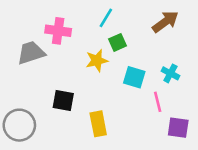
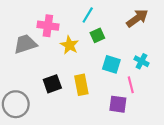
yellow star: (97, 61) -> (69, 45), moved, turned -30
black square: (63, 101) -> (52, 84), turned -30
yellow rectangle: (98, 124) -> (81, 85), moved
purple square: (178, 128) -> (118, 104), moved

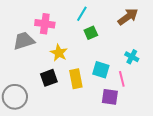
yellow star: (69, 45) -> (59, 53), moved
cyan square: (111, 64) -> (101, 70), moved

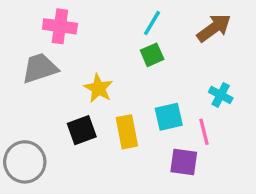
cyan line: (82, 14) -> (152, 23), moved
pink cross: (45, 24) -> (60, 26), moved
cyan square: (101, 70) -> (169, 117), turned -30

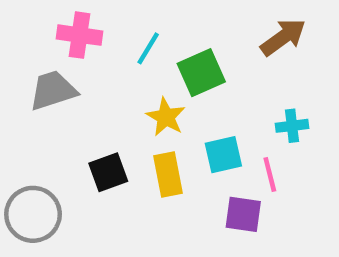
cyan line: (152, 23) -> (148, 48), moved
green square: (152, 55) -> (201, 73), size x1.5
yellow star: (98, 88) -> (166, 117), moved
cyan cross: (221, 95) -> (292, 126), turned -35

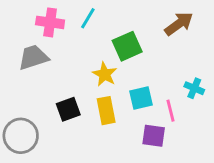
cyan line: (148, 48) -> (88, 18), moved
cyan cross: (292, 126) -> (194, 88), moved, turned 30

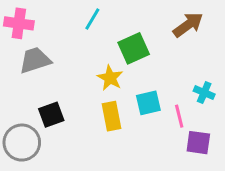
pink cross: (50, 22) -> (19, 23), moved
black square: (68, 109) -> (51, 115), moved
purple square: (154, 136) -> (198, 143), moved

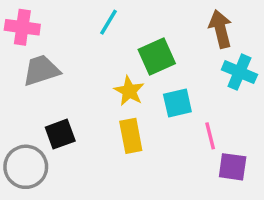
brown arrow: (188, 25) -> (220, 29), turned -68
cyan cross: (204, 93) -> (239, 72), moved, size x1.4
cyan square: (148, 103) -> (177, 103), moved

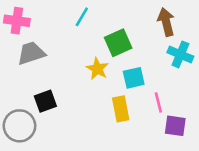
yellow rectangle: (131, 136) -> (121, 109), moved

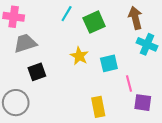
green square: (118, 43) -> (94, 22), moved
black square: (45, 101) -> (37, 72), moved
yellow rectangle: (121, 109) -> (98, 107), moved

